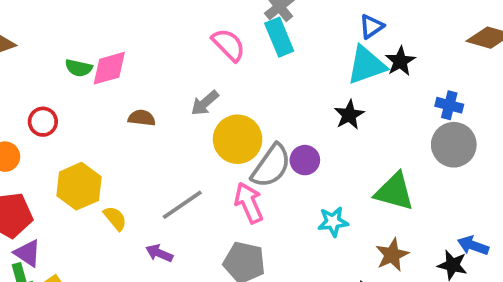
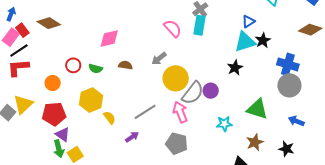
cyan rectangle: (279, 37) -> (199, 25), turned 30
green semicircle: (79, 68) -> (96, 69), moved
blue cross: (449, 105) -> (288, 64), size x1.5
blue arrow: (473, 246) -> (296, 121), moved
purple arrow: (159, 253) -> (132, 137), turned 120

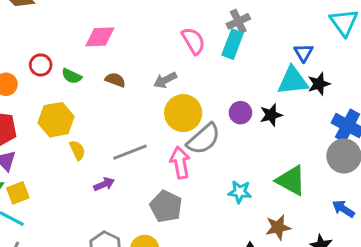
blue triangle: (248, 21) -> (304, 53), turned -40
purple circle: (211, 91) -> (240, 113), moved

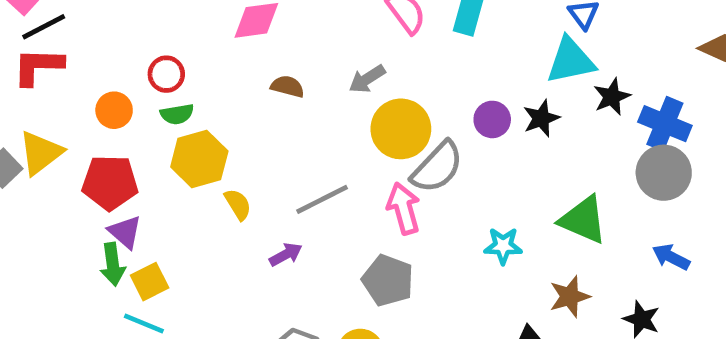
green semicircle: (72, 76) -> (177, 114), moved, turned -30
black star: (319, 84) -> (612, 97), moved

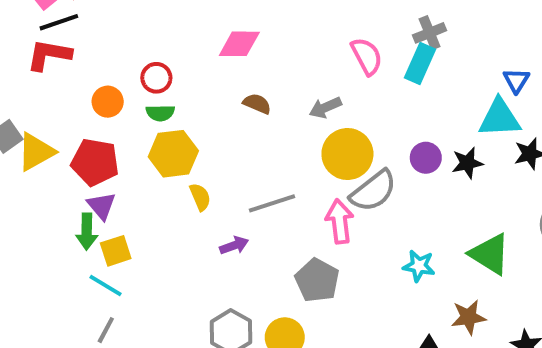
yellow triangle: (41, 153) -> (36, 152), moved

